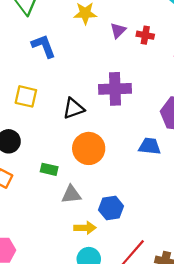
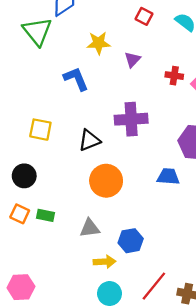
red cross: (145, 35) -> (174, 76), moved
blue L-shape: (44, 46) -> (76, 79), moved
green rectangle: (49, 169) -> (45, 215), moved

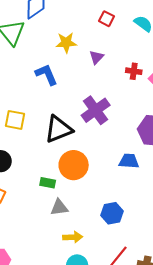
purple cross: (131, 119) -> (96, 110), turned -32
black triangle: (89, 140) -> (58, 129), size x1.4
green rectangle: (45, 215) -> (48, 183), moved
blue hexagon: (131, 241) -> (112, 213), moved

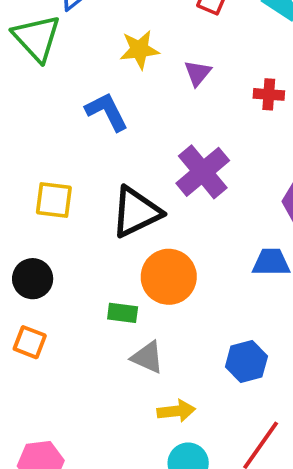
gray triangle: (59, 207) -> (147, 357), turned 36

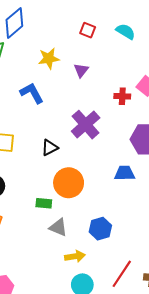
red cross: (269, 94) -> (122, 96), moved
black triangle: (136, 212) -> (50, 148), size x0.6
blue hexagon: (246, 362) -> (100, 229), moved

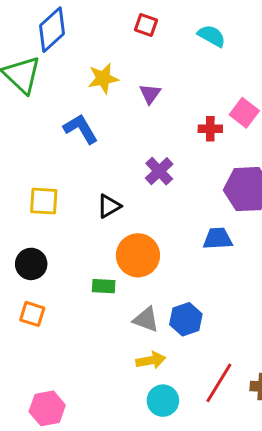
red square: (88, 30) -> (146, 25), moved
purple cross: (86, 125) -> (159, 171), size x0.7
gray triangle: (58, 227) -> (146, 319), moved

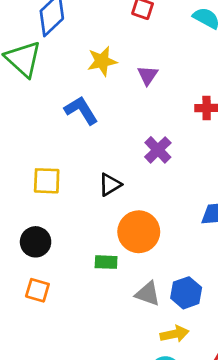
yellow arrow: (151, 360) -> (174, 334), moved

